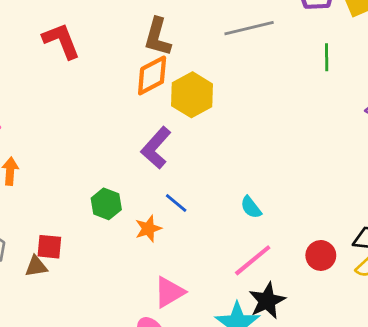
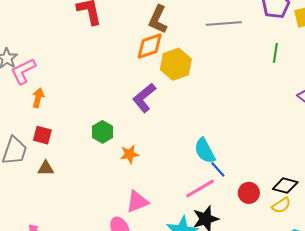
blue line: (176, 203) -> (218, 169), moved
cyan semicircle: (251, 207) -> (205, 151), size x1.5
red square: (49, 247) -> (42, 135), moved

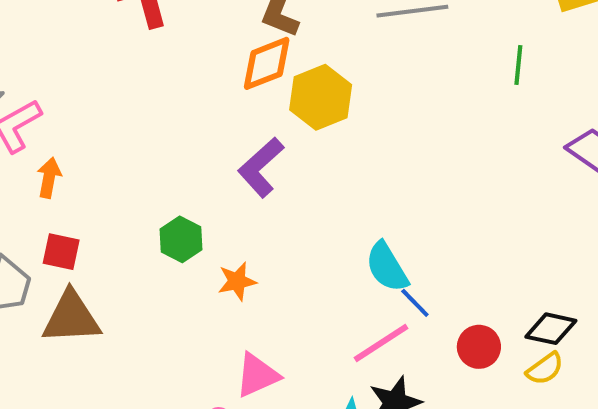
brown triangle: (46, 168) -> (71, 318), size x1.8

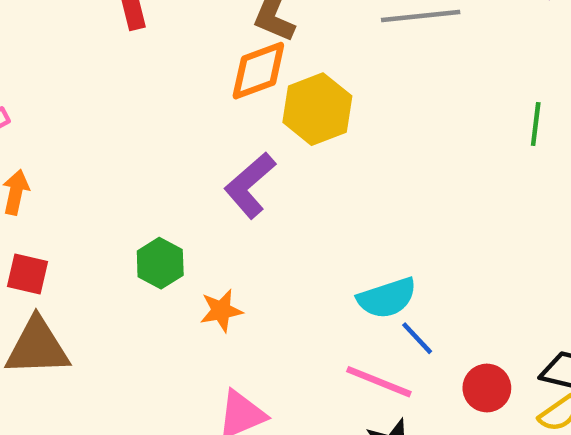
green line: (518, 65) -> (536, 124), moved
cyan semicircle: (387, 267) -> (387, 298), turned -78
pink line: (381, 343) -> (379, 382), turned 54

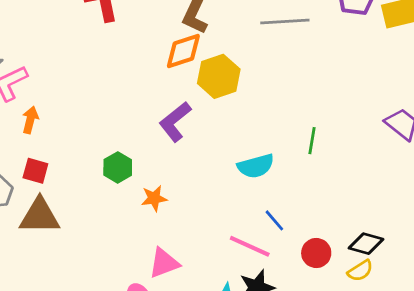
green line: (536, 124) -> (312, 141), moved
cyan semicircle: (387, 298) -> (256, 166), moved

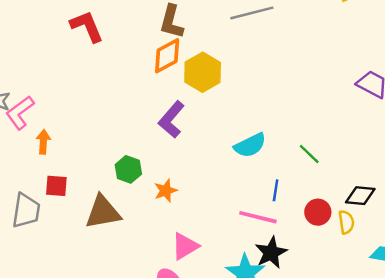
green line: (312, 141) -> (309, 154), moved, turned -45
brown triangle: (40, 216) -> (103, 212), moved
blue line: (274, 220) -> (276, 190), turned 60
yellow semicircle: (360, 271) -> (346, 222), moved, turned -55

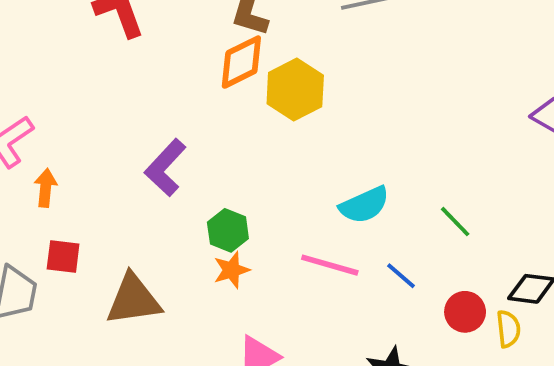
purple L-shape: (171, 119) -> (165, 168), moved
green hexagon: (128, 169) -> (228, 230), moved
blue line: (276, 190) -> (401, 276), turned -60
pink line: (258, 217) -> (330, 265), moved

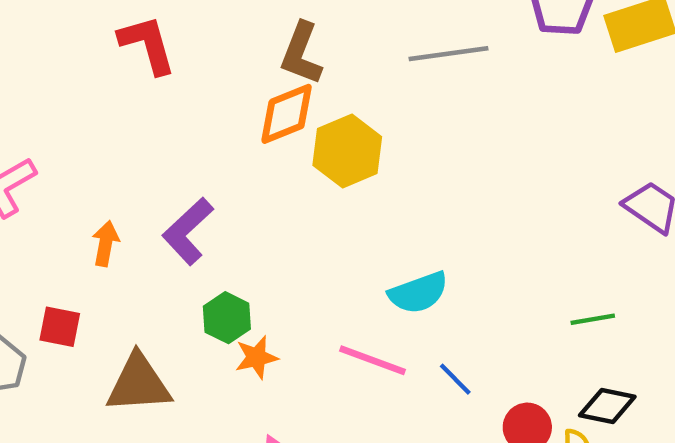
orange arrow: (46, 188) -> (105, 244), moved
green line: (455, 222) -> (593, 319), moved, turned -60
green hexagon: (228, 230) -> (227, 318), moved

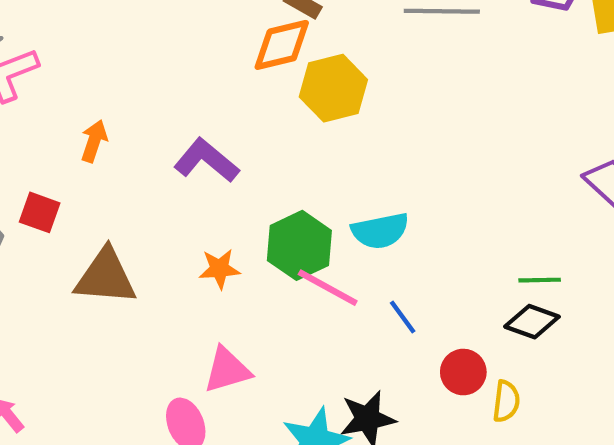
purple L-shape: (188, 231) -> (206, 160), moved, turned 74
green hexagon: (227, 318) -> (299, 245), moved, size x1.4
black diamond: (607, 406) -> (532, 322), moved

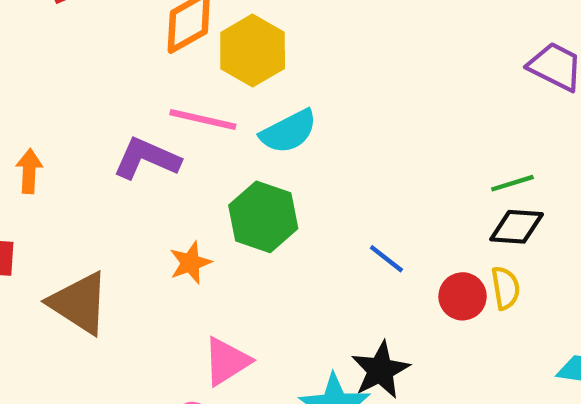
cyan semicircle: (380, 231) -> (289, 131), moved
brown triangle: (106, 277) -> (79, 303), turned 44
pink line: (328, 288) -> (203, 119), moved
yellow semicircle: (506, 401) -> (506, 288), moved

